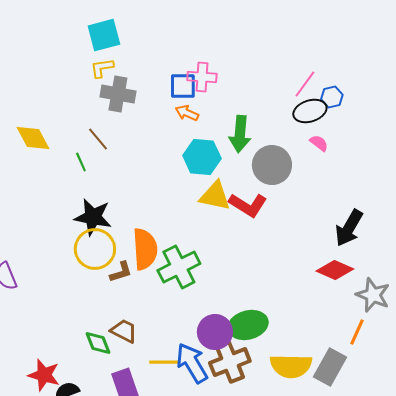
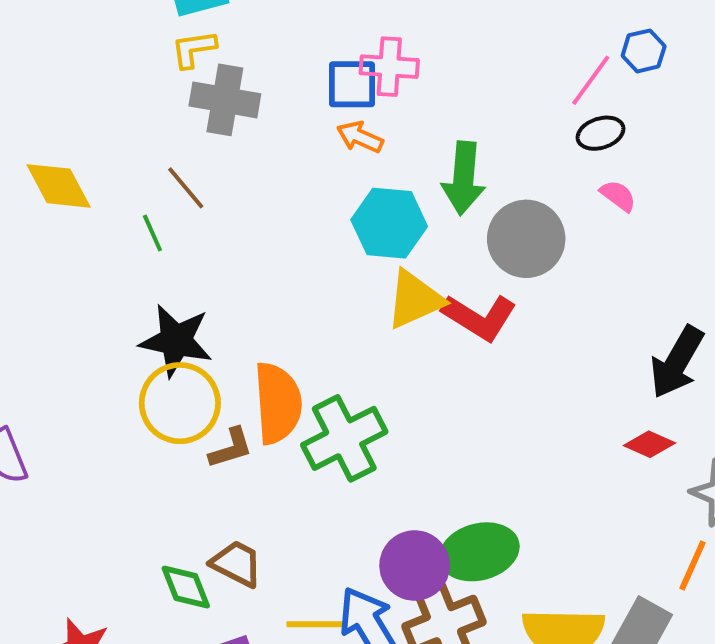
blue hexagon: (332, 97) -> (644, 51), moved
black ellipse: (310, 111) -> (601, 133), size x0.7
yellow triangle: (215, 196) -> (415, 299), turned -36
red diamond: (335, 270) -> (649, 444), size x0.7

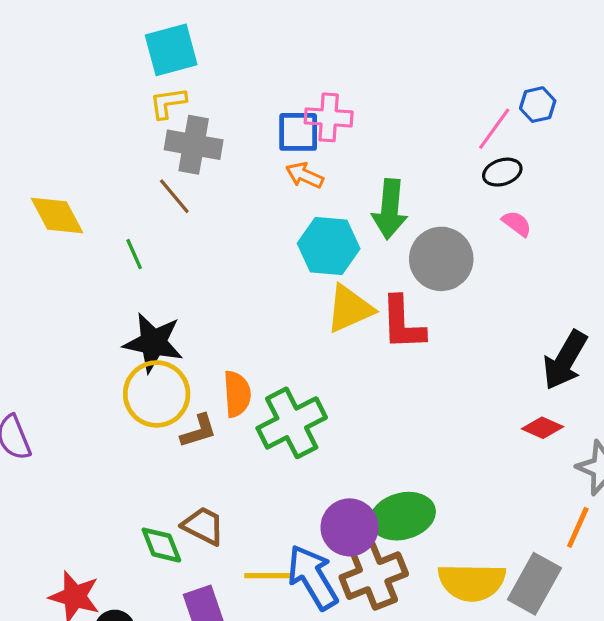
brown line: (186, 188) -> (174, 196), moved
red L-shape: (479, 317) -> (403, 323), turned 56
orange semicircle: (278, 403) -> (237, 394), size x0.7

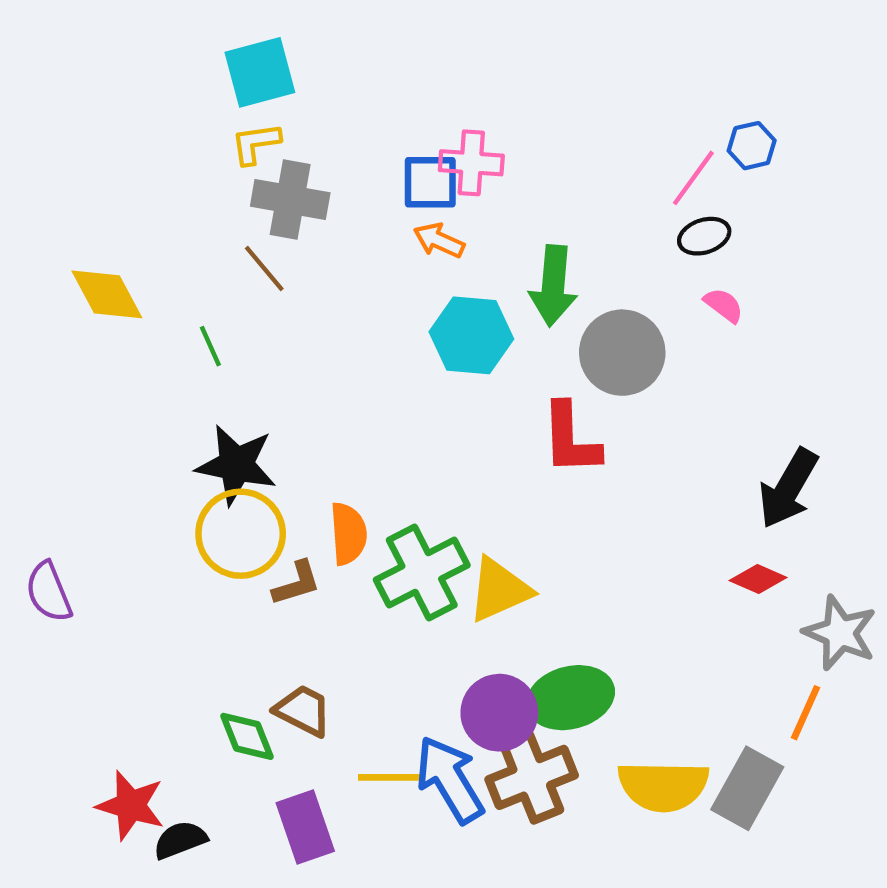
yellow triangle: (350, 309) -> (499, 590), moved

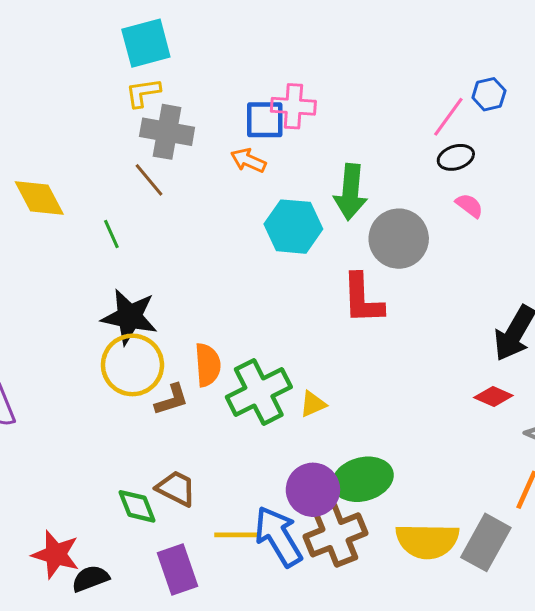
orange arrow: (439, 240) -> (248, 160), moved
yellow triangle: (499, 590) -> (313, 404), size x0.6

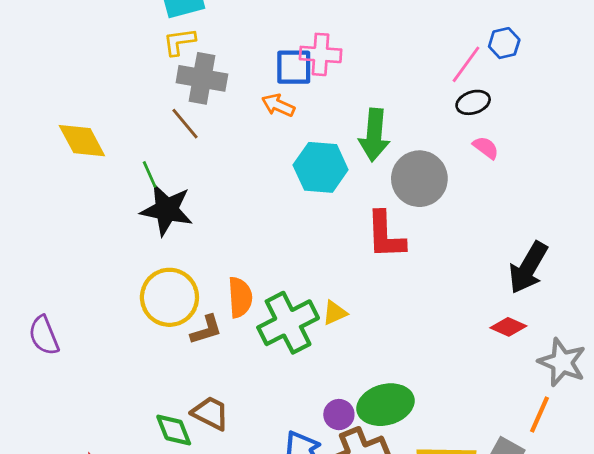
black star: (129, 317) -> (167, 210), moved
yellow triangle: (313, 404) -> (335, 313), moved
purple circle: (313, 490) -> (339, 415), size x0.6

